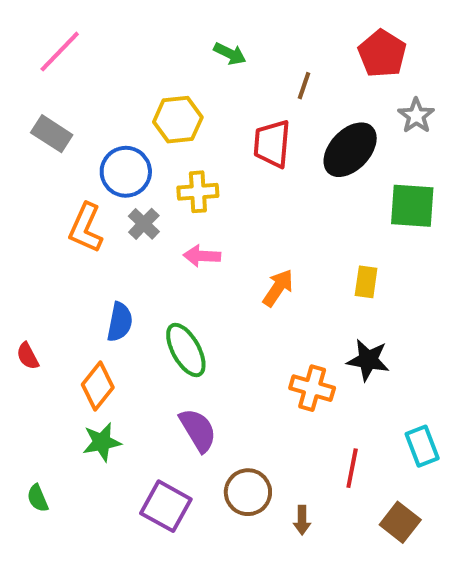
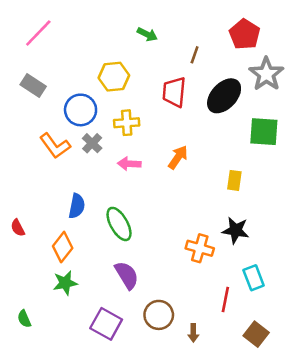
gray star: (416, 116) -> (266, 74), size x1.5
orange L-shape: (86, 228) -> (55, 146), turned -60
orange arrow: (278, 288) -> (178, 157), moved
cyan rectangle: (422, 446) -> (254, 278), moved

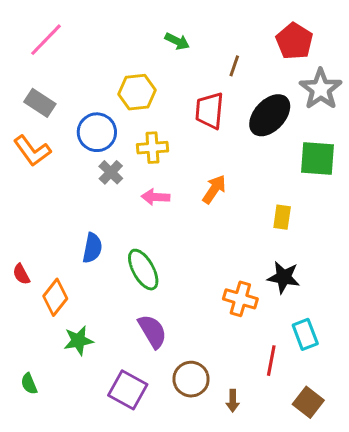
orange L-shape: (55, 146) -> (32, 151), moved
orange diamond: (63, 247) -> (55, 297), moved

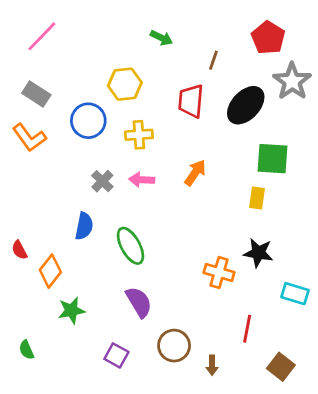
green square: (318, 158) -> (272, 159), moved
gray cross: (111, 172) -> (102, 181), moved
cyan rectangle: (305, 334) -> (295, 294), moved, turned -52
purple square: (128, 390) -> (116, 355), size x0.7

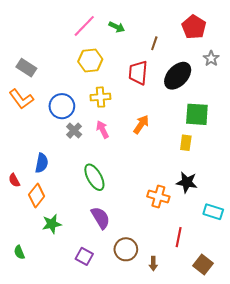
pink line: (42, 36) -> (84, 26), moved
gray star: (292, 81) -> (211, 58), size x0.6
blue circle: (88, 121) -> (62, 106), moved
pink arrow: (142, 180) -> (103, 130), turned 60
blue semicircle: (84, 226) -> (42, 163), moved

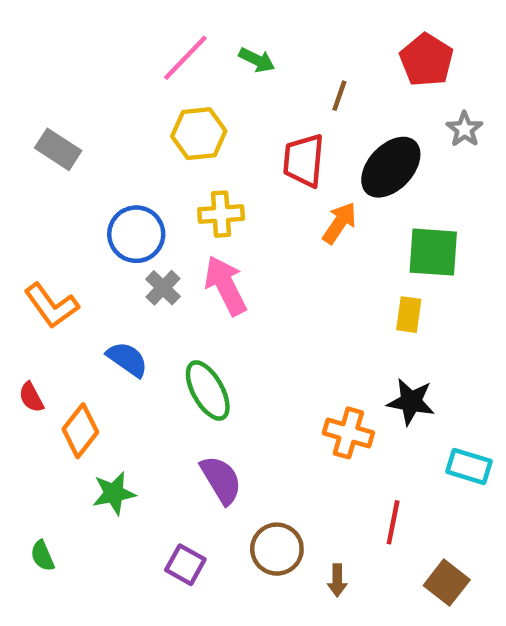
orange L-shape: (21, 99) -> (51, 306), moved
orange arrow: (141, 124) -> (339, 223), moved
pink arrow: (103, 130) -> (226, 286), size x1.5
blue semicircle: (42, 163) -> (127, 359), moved, turned -66

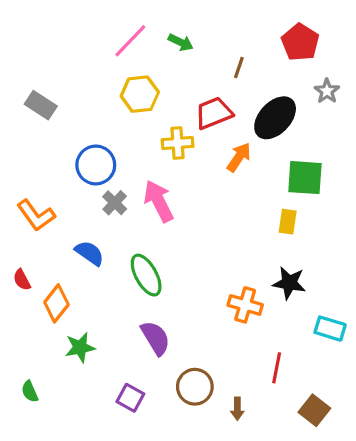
red trapezoid: (304, 160) -> (214, 113), turned 63
yellow cross: (221, 214) -> (178, 143), moved

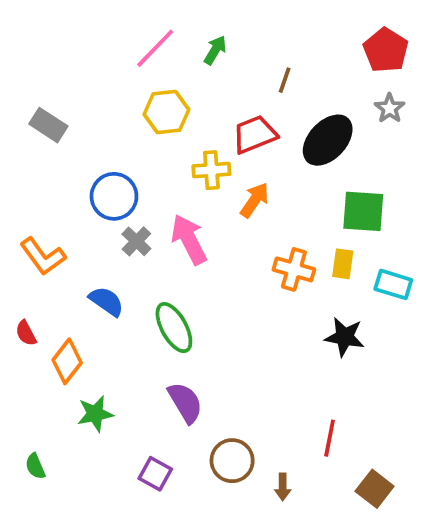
green arrow: (181, 42) -> (215, 50), turned -85
red pentagon: (300, 42) -> (386, 50), moved
orange arrow: (239, 157) -> (255, 200), moved
orange cross: (245, 305) -> (294, 269), moved
cyan rectangle: (330, 329) -> (393, 284), moved

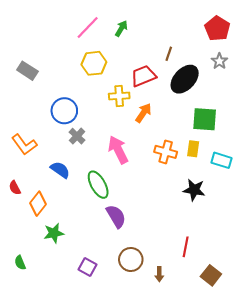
brown line: (285, 80) -> (169, 54), moved
pink arrow: (189, 239) -> (118, 150), moved
purple semicircle: (185, 403) -> (116, 216), moved

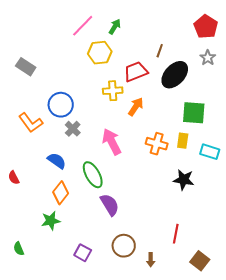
yellow hexagon: (94, 63) -> (100, 53), moved
orange L-shape: (24, 145) -> (31, 123), moved
orange diamond: (38, 204) -> (61, 193), moved

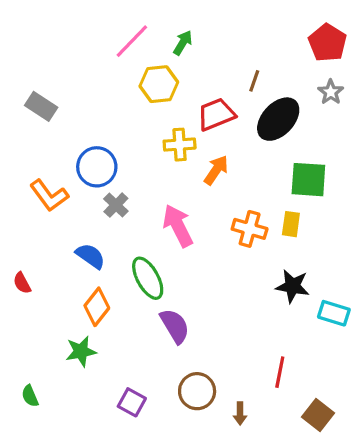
cyan rectangle: (210, 152) -> (334, 313), moved

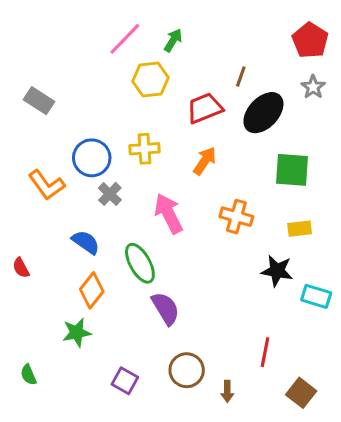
yellow cross: (180, 145) -> (144, 149), moved
yellow rectangle: (291, 224) -> (300, 229), moved, turned 75

